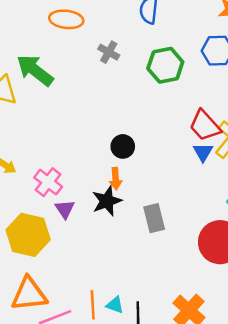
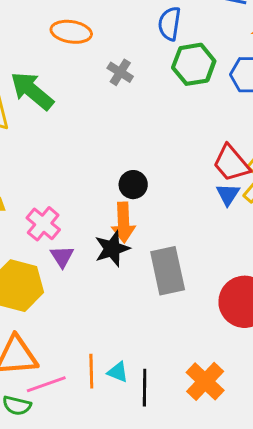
green hexagon: (165, 65) -> (194, 64), moved
orange arrow: (116, 179) -> (123, 222), size x1.5
gray rectangle: (154, 218) -> (168, 271), size x1.4

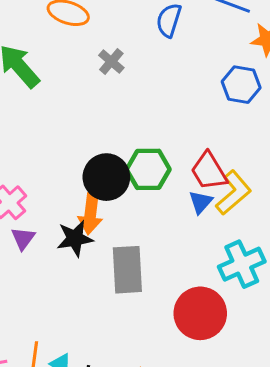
green hexagon: (194, 64) -> (148, 169), moved
black circle: (133, 185) -> (106, 177), size x1.6

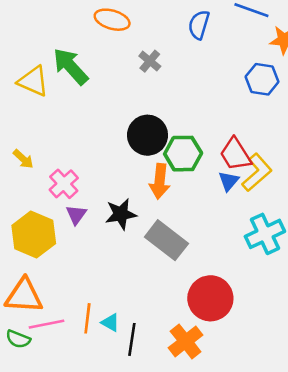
black circle: (106, 177) -> (148, 135), moved
orange arrow: (90, 214) -> (160, 181), moved
gray rectangle: (127, 270) -> (166, 240), turned -48
red circle: (200, 313) -> (210, 298), moved

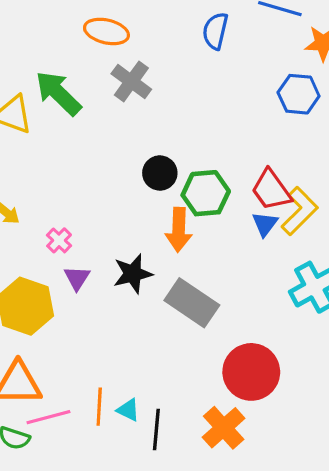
gray cross: (150, 61) -> (131, 81), moved, size x1.4
black circle: (148, 135) -> (160, 173), size x0.7
pink cross: (64, 184) -> (59, 240), size x0.7

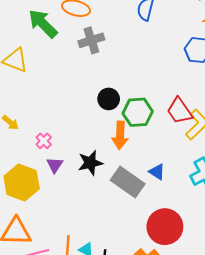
gray cross: (131, 81) -> (91, 40), turned 35
green arrow: (58, 93) -> (43, 24), moved
blue triangle: (265, 224) -> (157, 172), moved, turned -36

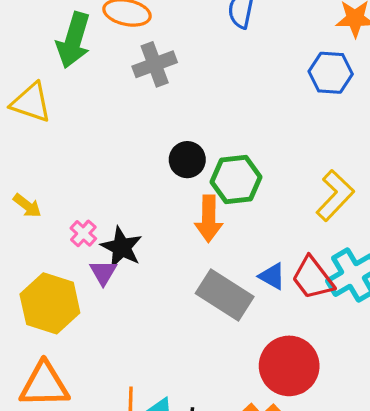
green arrow: (43, 24) -> (74, 40), turned -116
red trapezoid: (179, 111) -> (313, 278), moved
black star: (90, 163) -> (121, 247), moved, turned -30

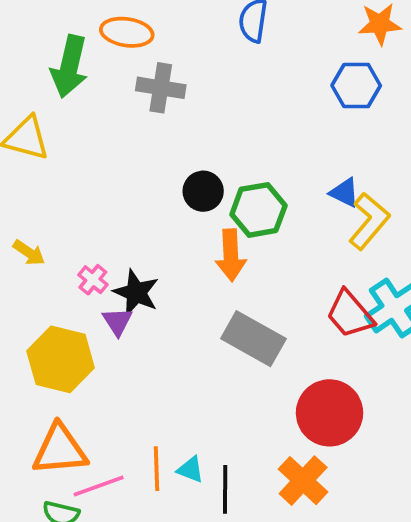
gray cross: (155, 64) -> (161, 88), turned 33
blue triangle: (272, 276) -> (344, 193), moved

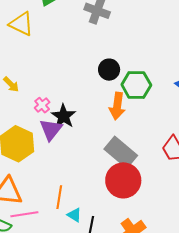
purple triangle: (117, 321) -> (51, 130), size x1.4
red circle: (330, 413) -> (123, 180), moved
orange line: (156, 469) -> (59, 197), moved

